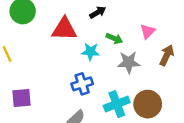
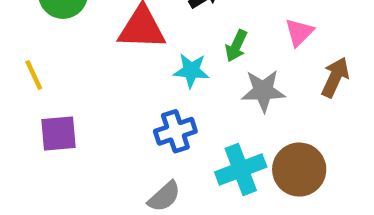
green arrow: (114, 39) -> (236, 46), turned 91
purple square: (21, 98) -> (58, 134), moved

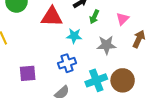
green arrow: (236, 46) -> (94, 17), moved
purple square: (58, 134) -> (28, 73), moved

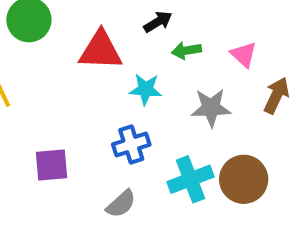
green arrow: (94, 17) -> (186, 50), turned 56
pink triangle: (123, 19) -> (244, 55), turned -32

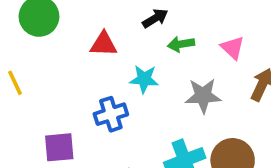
red triangle: (101, 50) -> (104, 44), size x0.7
blue cross: (131, 145) -> (111, 114), moved

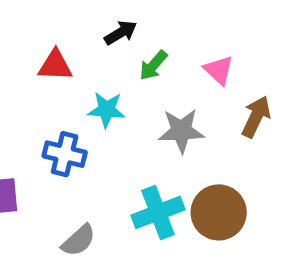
green arrow: (181, 44) -> (153, 65), turned -40
blue cross: (111, 114) -> (65, 154), turned 32

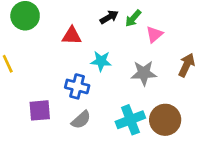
green arrow: (153, 65) -> (133, 18), moved
pink triangle: (219, 70) -> (154, 34), moved, turned 36
gray semicircle: (79, 240) -> (81, 120), moved

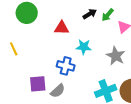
gray star: (144, 73) -> (116, 56), turned 30
gray semicircle: (81, 120) -> (58, 91), moved

